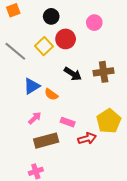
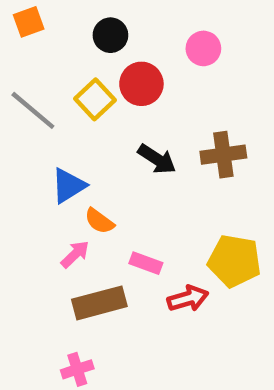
orange semicircle: (51, 94) -> (99, 221), moved
yellow pentagon: (109, 121) -> (234, 261), turned -30

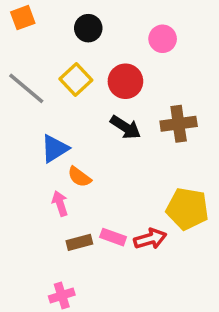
red circle: (141, 84) -> (125, 81), moved
pink arrow: (75, 254) -> (60, 203), turned -65
pink rectangle: (146, 263) -> (113, 237), moved
brown rectangle: (99, 303) -> (79, 242), size x0.6

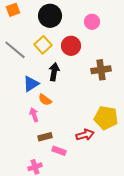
black circle: (88, 28) -> (50, 16), size x1.5
black arrow: (125, 127) -> (54, 72), moved, turned -114
pink rectangle: (113, 237) -> (59, 151), moved

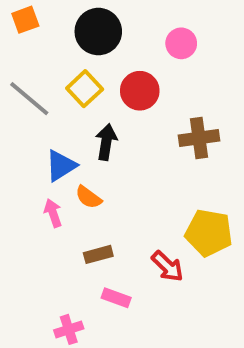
pink arrow: (34, 115) -> (53, 213), moved
red arrow: (85, 135) -> (167, 266), turned 60
brown rectangle: (45, 137) -> (98, 254), moved

